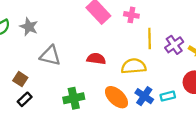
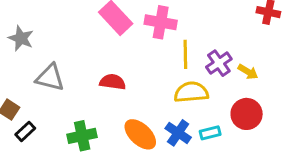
pink cross: (131, 15) -> (161, 22), size x1.5
yellow semicircle: (134, 66) -> (191, 92), moved
black rectangle: (25, 99) -> (25, 131), moved

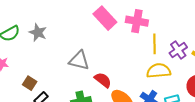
gray triangle: (50, 78) -> (79, 60), moved
red semicircle: (113, 82) -> (103, 80), moved, turned 30

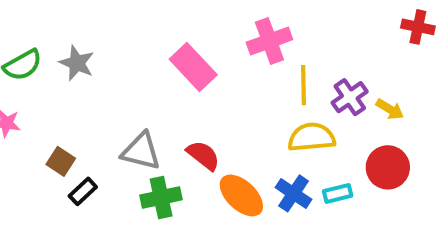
pink rectangle: (105, 18) -> (193, 67), moved
pink cross: (137, 21) -> (269, 41), turned -30
gray triangle: (79, 60) -> (141, 151), moved

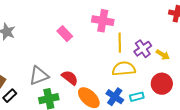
pink cross: (269, 41) -> (103, 21), turned 30
pink rectangle: (193, 67) -> (65, 34), size x0.7
gray triangle: (141, 151) -> (39, 76), turned -35

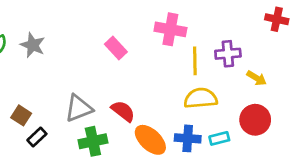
purple cross: (143, 49) -> (228, 54), moved, turned 30
blue cross: (115, 97) -> (188, 138), turned -30

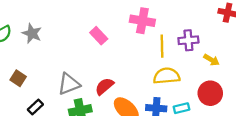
red semicircle: (123, 111) -> (104, 86), turned -78
brown square: (21, 115) -> (18, 78), moved

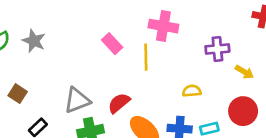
yellow line: (162, 46) -> (146, 57), moved
yellow semicircle: (167, 76) -> (192, 91), size x0.6

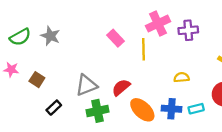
pink cross: (163, 26) -> (158, 24), turned -35
purple cross: (217, 49) -> (188, 30), moved

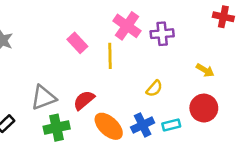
pink cross: (158, 24) -> (127, 26), turned -30
yellow semicircle: (182, 77) -> (154, 88), turned 136
blue cross: (171, 109) -> (143, 125), turned -30

